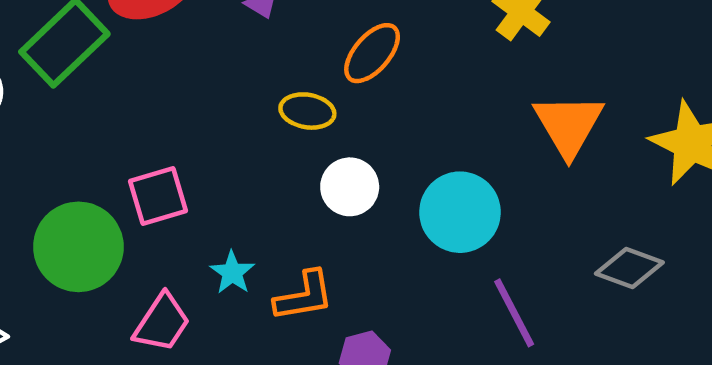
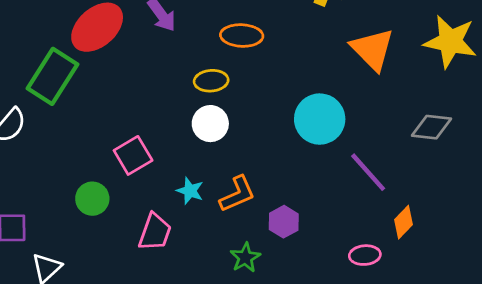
orange ellipse: (372, 53) -> (242, 36), turned 66
white circle: (350, 187) -> (210, 124), moved
green circle: (78, 247) -> (92, 199), size x0.6

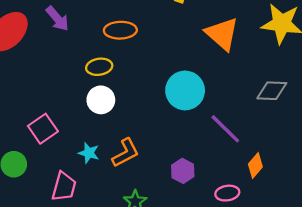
purple hexagon: (284, 222) -> (183, 171), moved

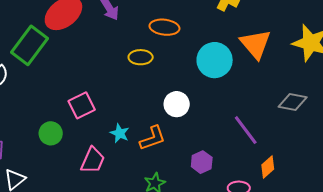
cyan circle: (185, 90) -> (215, 60), moved
white circle: (101, 100) -> (177, 104), moved

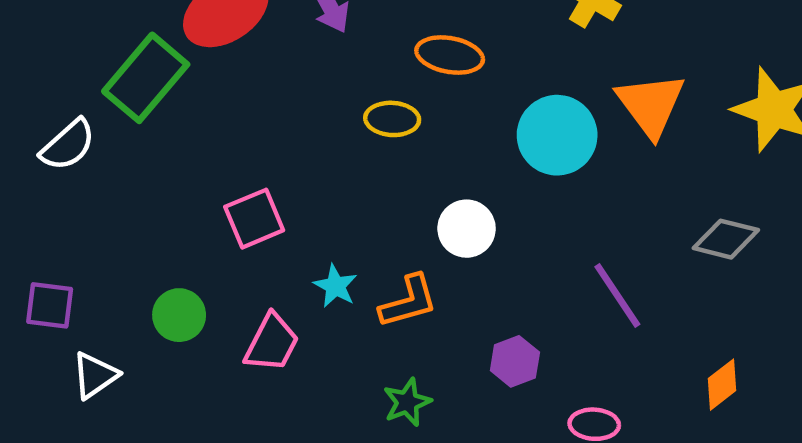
green circle: (51, 133) -> (179, 315), moved
orange diamond: (268, 167) -> (722, 385), moved

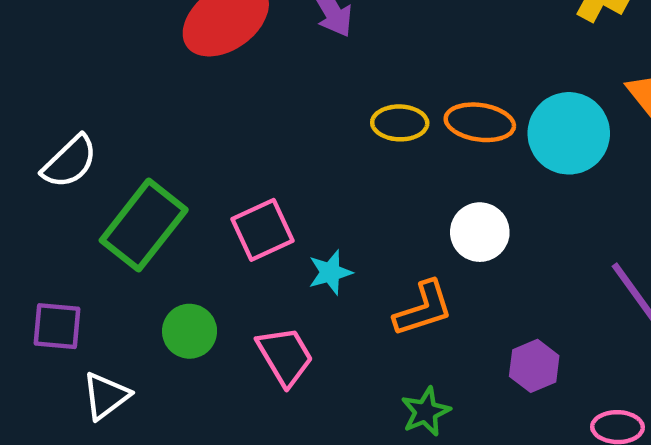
orange ellipse: (450, 55) -> (480, 122), moved
green rectangle: (146, 78) -> (144, 225), moved
cyan star: (335, 286) -> (330, 272), moved, turned 30
pink trapezoid: (272, 343) -> (285, 356), turned -56

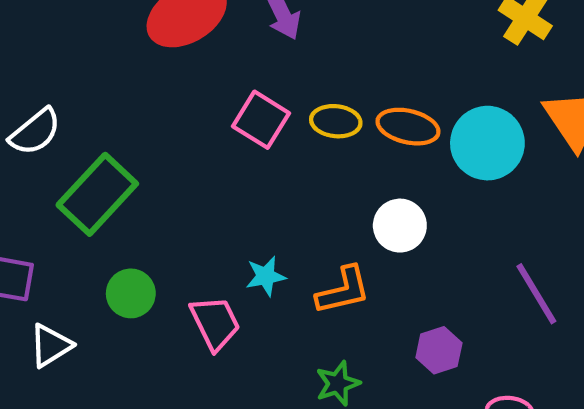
pink square: (263, 230) -> (261, 120), moved, turned -38
cyan star: (330, 272) -> (266, 276), moved

